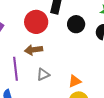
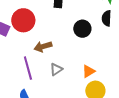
red circle: (36, 22) -> (23, 20), moved
black circle: (76, 24) -> (82, 29), moved

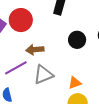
purple line: (28, 68) -> (16, 68), turned 65
gray triangle: (56, 69) -> (43, 75), size x1.5

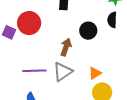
brown arrow: (35, 50) -> (66, 47), moved, turned 126
purple line: (16, 68) -> (34, 71), turned 40

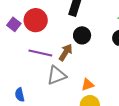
black circle: (88, 31) -> (82, 35), moved
purple line: (34, 71) -> (40, 53), moved

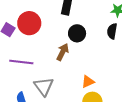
purple line: (40, 53) -> (21, 62), moved
gray triangle: (57, 75) -> (44, 87), moved, turned -40

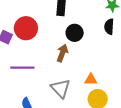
orange triangle: (88, 82) -> (91, 80), turned 32
gray triangle: (44, 87) -> (61, 88), moved

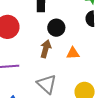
orange triangle: (91, 80) -> (73, 53), moved

